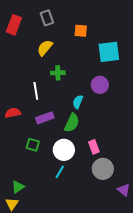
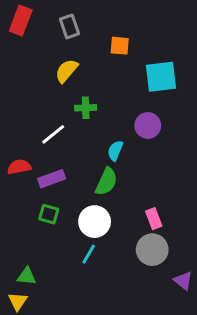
red rectangle: (14, 25) -> (21, 21), moved
white line: (36, 91) -> (53, 134), turned 60
purple rectangle: (45, 118) -> (52, 179), moved
pink rectangle: (94, 147) -> (154, 219), moved
green triangle: (18, 187) -> (27, 276), turned 40

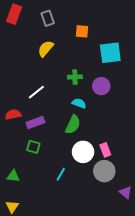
green cross: (86, 108) -> (75, 77), moved
cyan semicircle: (115, 151) -> (79, 103), turned 88
white circle: (95, 222) -> (83, 152), moved
green triangle: (27, 276) -> (13, 176), moved

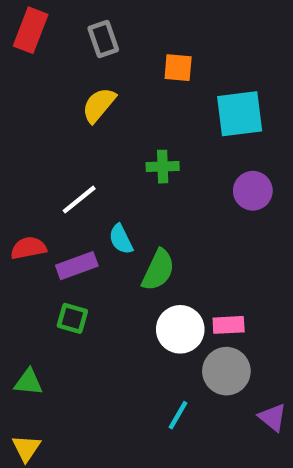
purple circle: (101, 86) -> (253, 191), moved
cyan semicircle: (79, 103) -> (121, 239), moved, turned -136
pink rectangle: (105, 150) -> (229, 325), turned -72
cyan line: (61, 174) -> (178, 415), moved

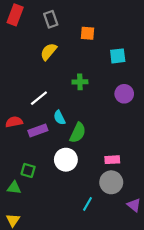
cyan square: (240, 114) -> (118, 56), size x0.7
green square: (72, 318) -> (28, 170), moved
white circle: (180, 329) -> (66, 160), moved

